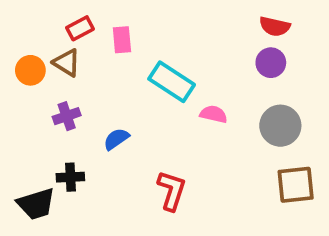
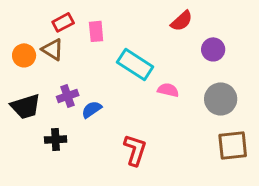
red semicircle: (275, 26) -> (182, 21), moved, turned -55
purple cross: (67, 116) -> (68, 96), moved
black trapezoid: (36, 204) -> (26, 107), moved

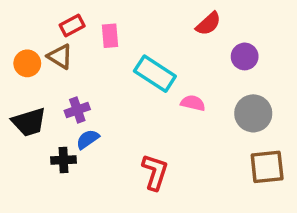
blue semicircle: (92, 110) -> (88, 139), moved

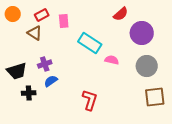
purple circle: (245, 56) -> (142, 33), size x1.5
orange circle: (27, 63) -> (13, 14), moved
black cross: (63, 160) -> (29, 93), moved

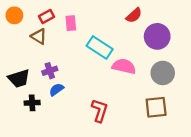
pink semicircle: (112, 60) -> (124, 66), size x1.5
brown square: (155, 97) -> (156, 107), moved

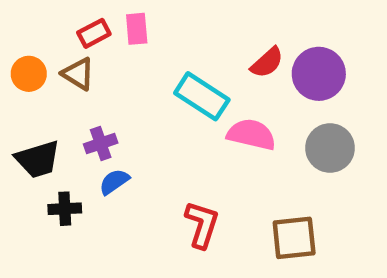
orange circle: (14, 15) -> (29, 74), moved
red semicircle: (134, 15) -> (267, 63), moved
pink rectangle: (71, 23) -> (137, 29), moved
brown square: (156, 107) -> (294, 238), moved

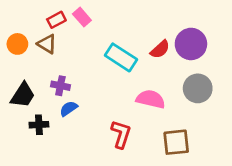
pink rectangle: (137, 29) -> (82, 17), turned -36
red semicircle: (267, 63) -> (160, 49), moved
pink semicircle: (251, 135) -> (151, 99), moved
purple cross: (101, 143) -> (60, 86), turned 30
black trapezoid: (38, 159) -> (23, 95), turned -40

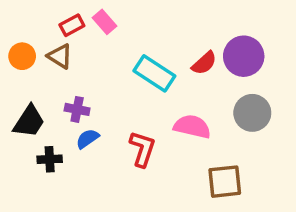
red L-shape: (121, 134) -> (142, 149), moved

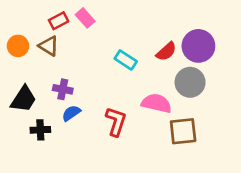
cyan rectangle: (154, 73) -> (126, 60), size x0.7
gray circle: (252, 113) -> (190, 82), moved
brown square: (225, 182) -> (183, 131), moved

